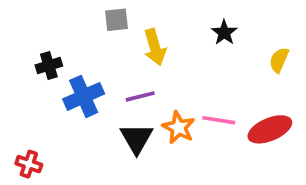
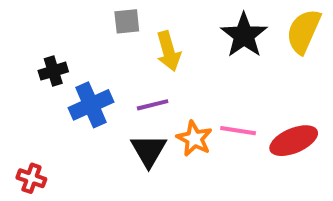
black star: (224, 33) -> (244, 35), size x1.6
yellow semicircle: (279, 60) -> (304, 31), moved, size x1.6

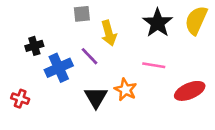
purple line: (153, 105) -> (90, 56), moved, turned 60
pink line: (238, 131) -> (154, 65), moved
red cross: (31, 178) -> (20, 99), moved

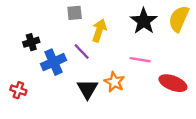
yellow arrow: (109, 33) -> (99, 30), turned -145
red ellipse: (190, 91) -> (173, 83), turned 44

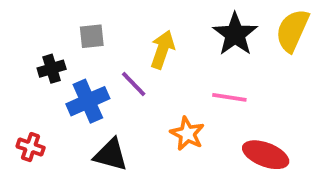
gray square: (75, 13) -> (92, 36), moved
red ellipse: (173, 83) -> (266, 155), moved
black triangle: (87, 89) -> (111, 155), moved, turned -45

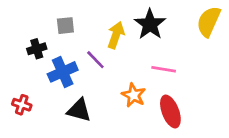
black star: (235, 34) -> (150, 24), moved
red ellipse: (266, 155) -> (170, 112), moved, turned 48

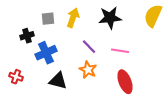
black star: (150, 24) -> (110, 18), turned 30
yellow arrow: (116, 35) -> (73, 18), moved
purple line: (95, 60) -> (89, 47), moved
orange star: (134, 95) -> (88, 70), moved

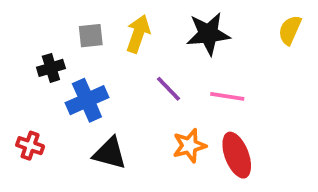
yellow semicircle: (153, 16) -> (290, 30), size x0.7
orange star: (88, 70) -> (189, 146), moved, turned 30

